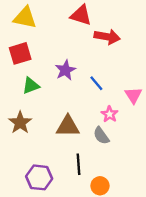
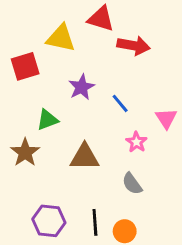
yellow triangle: (25, 18) -> (61, 38), moved
green triangle: (31, 86) -> (47, 120), moved
gray semicircle: (101, 136) -> (132, 184), moved
black line: (79, 164) -> (95, 222), moved

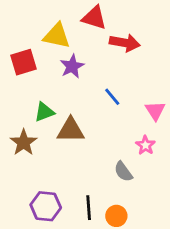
purple star: (82, 87) -> (72, 66), moved
pink star: (137, 142) -> (145, 145), moved
brown triangle: (85, 157) -> (71, 130), moved

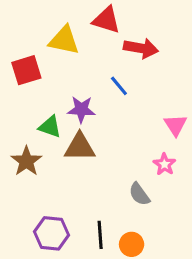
purple star: (72, 66) -> (81, 109), moved, turned 30
blue line: (112, 97) -> (119, 86), moved
green triangle: (44, 112) -> (50, 127), turned 40

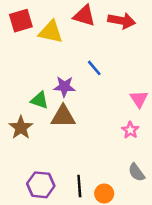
red arrow: (141, 48) -> (122, 21), moved
red square: (26, 70) -> (21, 21), moved
gray semicircle: (139, 194) -> (136, 172), moved

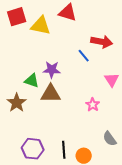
red arrow: (122, 21) -> (102, 42), moved
blue line: (94, 68) -> (84, 56), moved
pink star: (130, 130) -> (93, 105), moved

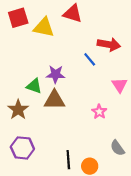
purple hexagon: (33, 149) -> (22, 148), moved

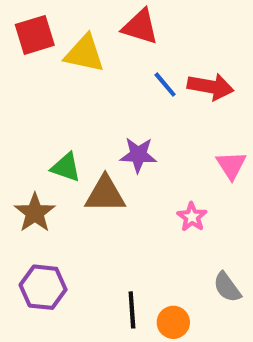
blue line: (90, 59) -> (165, 85), moved
purple star: (56, 74) -> (138, 155), moved

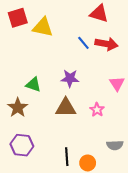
red triangle: (140, 27) -> (99, 14), moved
brown triangle: (105, 194) -> (66, 108), moved
gray semicircle: (227, 287) -> (115, 145), turned -56

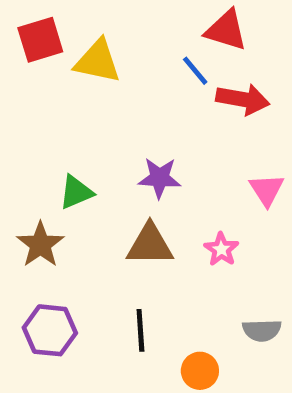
blue line: (83, 43) -> (195, 71), moved
green triangle: (33, 85) -> (76, 192), turned -42
black line: (67, 157) -> (140, 330), moved

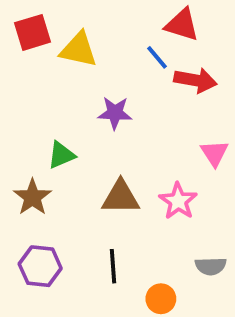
purple star: (159, 178) -> (115, 113), moved
pink star: (221, 249) -> (178, 201), size x1.4

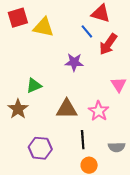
red arrow: (195, 80) -> (108, 44), turned 115
purple star: (115, 113) -> (74, 62), moved
purple hexagon: (40, 266) -> (40, 148), moved
black line: (113, 266) -> (83, 140), moved

